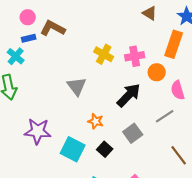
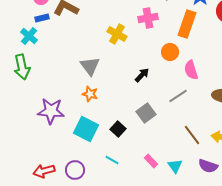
pink cross: (135, 56) -> (148, 18), moved
black arrow: (129, 95) -> (142, 75), size x0.6
orange star: (96, 121) -> (90, 94), moved

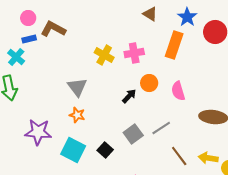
pink cross: (148, 18) -> (134, 53), moved
orange circle: (170, 52) -> (149, 83), moved
gray line: (178, 96) -> (161, 128), moved

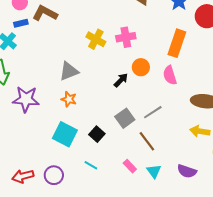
orange rectangle: (174, 45) -> (177, 43), moved
gray triangle: (77, 87) -> (69, 71), turned 45
purple star: (38, 132) -> (26, 99), moved
brown line: (179, 156) -> (147, 141), moved
yellow arrow: (208, 158) -> (200, 131), moved

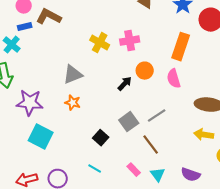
cyan square: (65, 134) -> (41, 137), moved

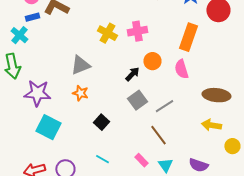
gray square: (129, 122) -> (137, 100), moved
black square: (101, 138) -> (101, 122), moved

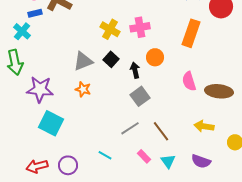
pink semicircle: (181, 69) -> (189, 81), moved
black arrow: (132, 74) -> (135, 70), turned -56
gray line: (164, 106) -> (130, 128), moved
black square: (101, 122) -> (111, 59), moved
yellow arrow: (211, 125) -> (204, 126), moved

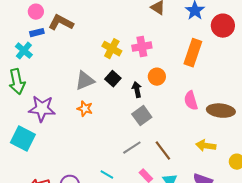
cyan square: (51, 123) -> (23, 139), moved

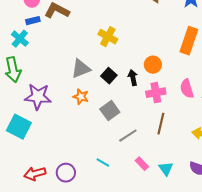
pink cross: (142, 47) -> (156, 93), moved
black square: (113, 79) -> (109, 76), moved
gray square: (142, 116) -> (110, 111), moved
brown line: (163, 151) -> (161, 124), moved, turned 50

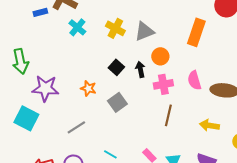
cyan cross: (20, 39) -> (77, 27), moved
gray triangle: (81, 69) -> (144, 31), moved
gray line: (128, 136) -> (76, 127), moved

